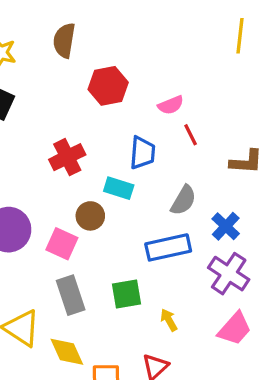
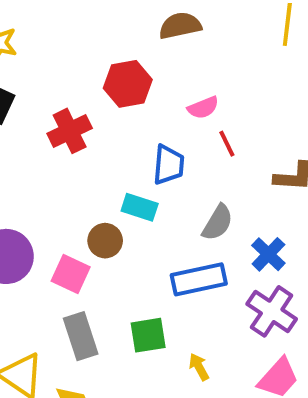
brown semicircle: (64, 40) -> (180, 26), moved, turned 68
red cross: (67, 157) -> (70, 131), moved

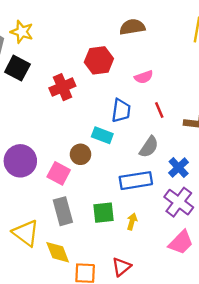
red line: (227, 144) -> (159, 110), moved
yellow arrow: (199, 367) -> (132, 222), moved, turned 42

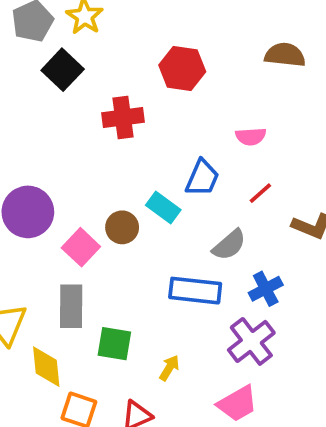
brown semicircle: (132, 27) -> (285, 55), moved
red hexagon: (99, 60) -> (182, 68), moved
red line: (159, 110) -> (260, 193), turned 56
green square: (104, 213) -> (114, 344), moved
yellow arrow: (132, 222) -> (169, 368), moved

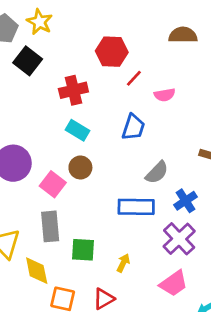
red line: (260, 193) -> (134, 78), moved
cyan rectangle: (163, 208) -> (78, 130), moved

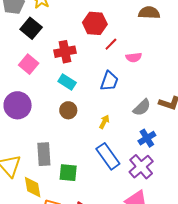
gray semicircle: (157, 172) -> (142, 107), moved
pink square: (53, 184) -> (29, 64), moved
blue rectangle: (136, 207) -> (108, 156), moved, turned 52
yellow arrow: (123, 263) -> (104, 122), moved

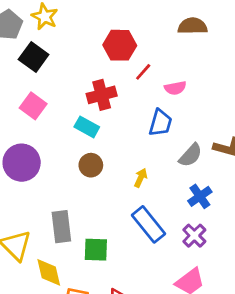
red cross: (65, 52) -> (102, 95), moved
blue trapezoid: (109, 81) -> (160, 123), moved
purple cross: (141, 167) -> (194, 236), size x0.7

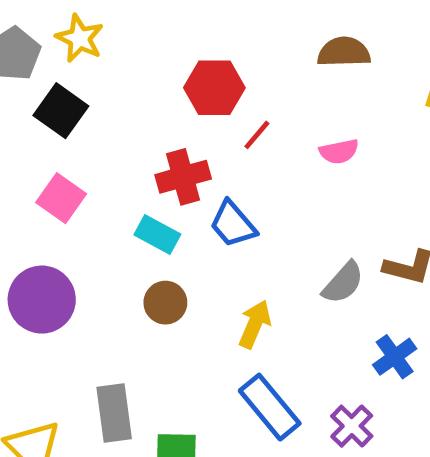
pink semicircle: (175, 88) -> (339, 151), moved
blue trapezoid: (160, 123) -> (233, 224), moved, turned 124
yellow arrow: (141, 178) -> (255, 324), size x1.4
blue cross: (200, 196) -> (395, 357), moved

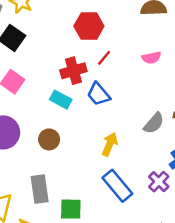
red line: (257, 135) -> (104, 58), moved
brown circle: (165, 303) -> (49, 139), moved
purple cross: (352, 426) -> (159, 182), moved

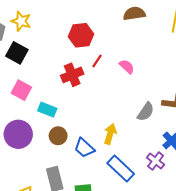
pink semicircle: (151, 58) -> (127, 67), moved, turned -119
blue trapezoid: (99, 94) -> (84, 148), moved
cyan rectangle: (61, 100) -> (47, 110), moved

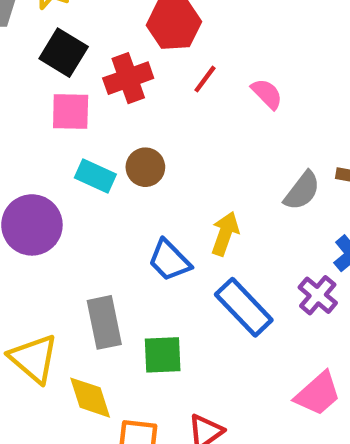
black square: (17, 53) -> (64, 53), moved
red cross: (72, 75) -> (128, 78), moved
pink square: (21, 90) -> (71, 111), moved, turned -30
brown circle: (58, 136) -> (145, 167), moved

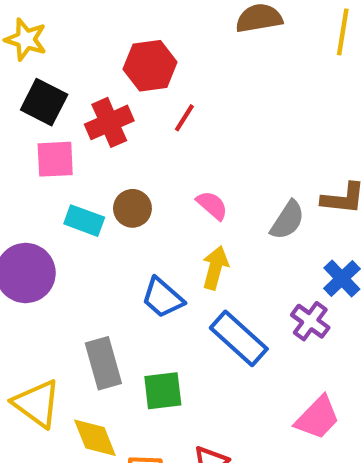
pink semicircle: (267, 94) -> (212, 205), moved

